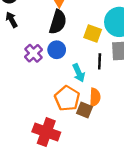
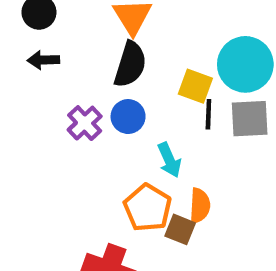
black arrow: (12, 20) -> (43, 60), turned -63
black line: (100, 61) -> (208, 114), moved

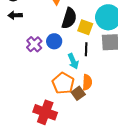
black semicircle: (130, 64) -> (69, 18), moved
black line: (208, 114) -> (86, 49), moved
brown square: (180, 229) -> (78, 93), turned 32

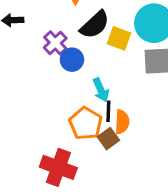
black semicircle: (69, 18) -> (95, 25), turned 30
purple cross: (34, 44) -> (55, 43), moved
black line: (86, 49) -> (108, 111), moved

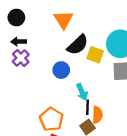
purple cross: (55, 43) -> (21, 58), moved
orange pentagon: (86, 123) -> (51, 119), moved

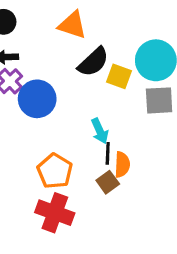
orange triangle: (63, 20) -> (72, 25), turned -40
blue circle: (61, 70) -> (37, 99), moved, size x1.5

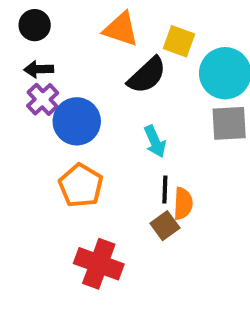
yellow square: (119, 76) -> (179, 41), moved
cyan arrow: (100, 131) -> (155, 141), moved
orange pentagon: (55, 171) -> (81, 186), moved

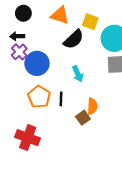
black circle: (35, 25) -> (23, 13), moved
black line: (165, 190) -> (61, 99), moved
red cross: (99, 264) -> (28, 138), moved

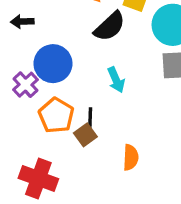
purple cross: (19, 52) -> (25, 85), moved
orange semicircle: (92, 106) -> (131, 157), moved
brown square: (83, 118) -> (85, 135), moved

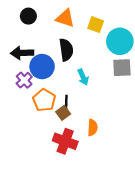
black arrow: (22, 22) -> (22, 53), moved, size x1.5
black semicircle: (110, 26) -> (66, 50), moved, turned -55
red cross: (38, 178) -> (65, 141), moved

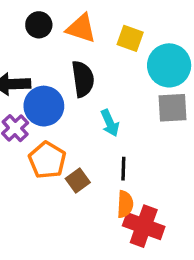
black circle: (28, 16) -> (39, 25), moved
black line: (66, 102) -> (123, 169), moved
red cross: (65, 141) -> (144, 226), moved

